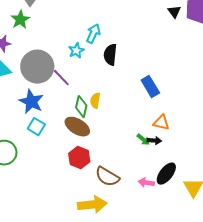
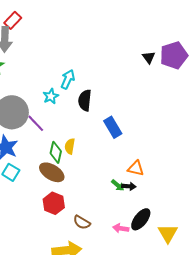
blue rectangle: (150, 87) -> (113, 127), moved
brown semicircle: (107, 177) -> (82, 222), size x0.7

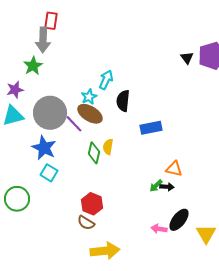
red rectangle: (13, 20) -> (51, 21), turned -36
blue rectangle: (113, 127) -> (151, 128), turned -70
brown ellipse: (52, 172) -> (90, 114), moved
green arrow: (118, 185) -> (156, 186), turned 96
brown semicircle: (82, 222) -> (86, 223), moved

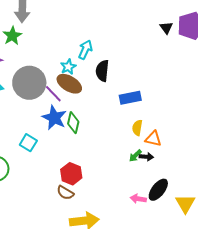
yellow semicircle: (108, 147) -> (137, 128), moved
blue star: (44, 148) -> (54, 118), moved

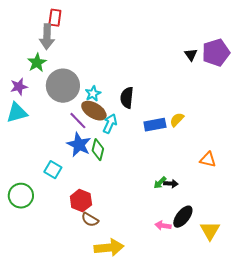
cyan arrow: (85, 50) -> (110, 124), moved
gray circle: (29, 83) -> (63, 86), moved
yellow semicircle: (137, 128) -> (177, 120), moved, turned 35
orange triangle: (153, 139) -> (208, 160), moved
red hexagon: (71, 174) -> (81, 201), moved

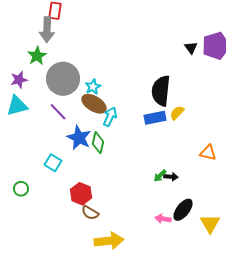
black semicircle: (127, 98) -> (161, 91), moved, size x1.4
purple line: (78, 121) -> (58, 112), moved
green circle: (21, 196) -> (21, 189), size x0.6

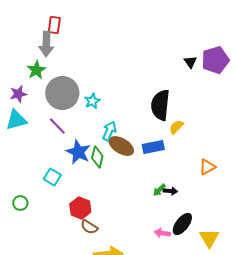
brown ellipse: (94, 104) -> (121, 146), moved
blue rectangle: (155, 118) -> (153, 147), moved
orange triangle: (208, 153) -> (207, 167), turned -42

